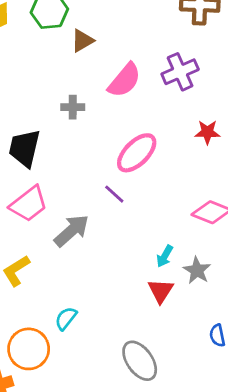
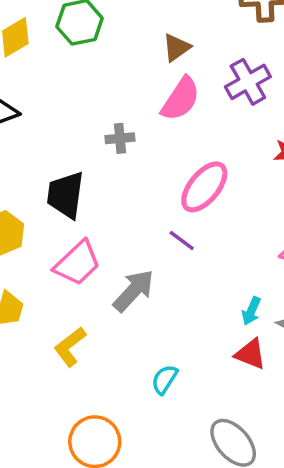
brown triangle: (82, 41) -> (177, 47), moved
red triangle: (161, 291) -> (250, 354), turned -36
cyan semicircle: (66, 318) -> (165, 379), moved

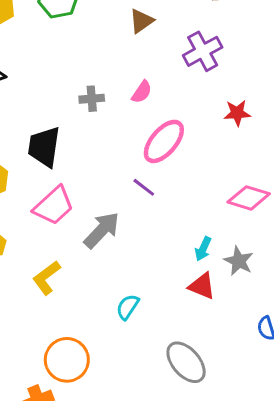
pink semicircle: (181, 99) -> (142, 92), moved, size x0.6

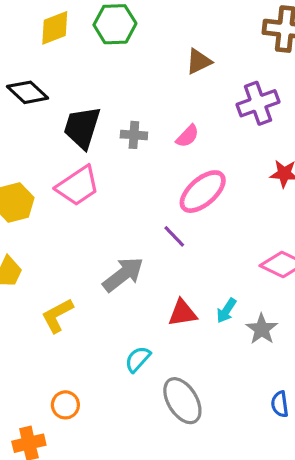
black trapezoid: (44, 147) -> (82, 127), moved
pink trapezoid: (54, 206) -> (78, 186), moved
red triangle: (202, 286) -> (182, 313), moved, turned -40
orange circle: (67, 360) -> (65, 405), size x0.6
gray ellipse: (186, 362) -> (182, 401), moved

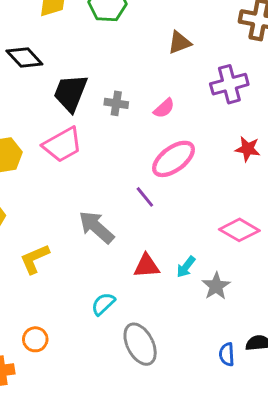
gray arrow: (123, 274) -> (96, 227), turned -105

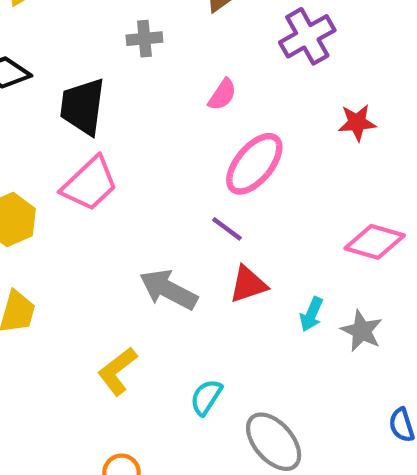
gray cross: (116, 103) -> (144, 39), moved
yellow L-shape: (35, 259) -> (117, 371), moved
red triangle: (147, 266) -> (248, 284), moved

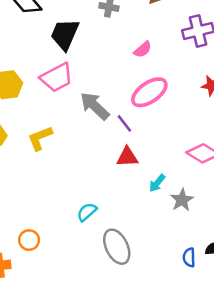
gray arrow: (168, 290) -> (95, 106), moved
yellow L-shape: (117, 371) -> (40, 138), moved

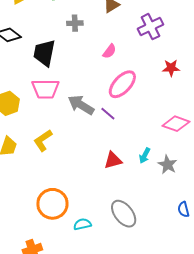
pink trapezoid: (57, 78) -> (45, 89), turned 40
red triangle: (127, 157) -> (113, 160), moved
cyan semicircle: (87, 212) -> (82, 224), moved, turned 42
orange circle: (29, 240) -> (52, 204), moved, size x1.8

